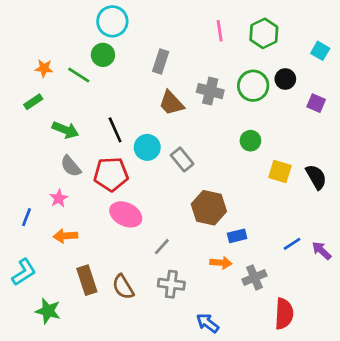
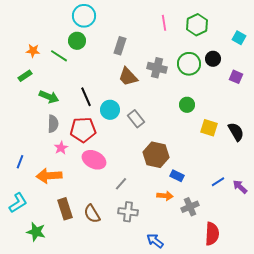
gray semicircle: (71, 166) -> (53, 124), turned -138
pink star: (59, 198) -> (61, 148), moved
orange arrow: (65, 236) -> (49, 176), size x1.4
blue rectangle: (237, 236) -> (177, 176), turned 40

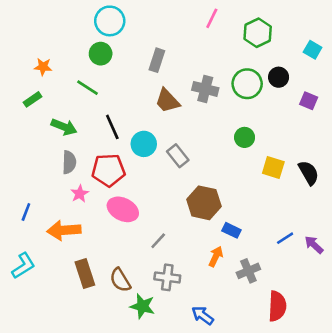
pink line: (164, 23) -> (212, 18), moved, turned 35
green line: (59, 56) -> (87, 88), moved
orange arrow: (165, 196) -> (216, 256), turned -70
green star: (36, 232) -> (142, 306), moved

